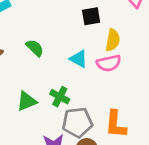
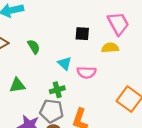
yellow semicircle: (113, 40) -> (110, 48), moved, turned -119
green cross: (60, 97) -> (57, 90), moved, turned 32

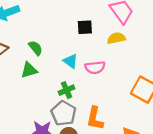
green triangle: (17, 85) -> (29, 70), moved
gray pentagon: (52, 111) -> (64, 113), turned 30

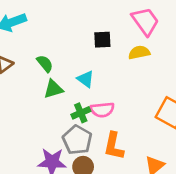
pink semicircle: (95, 68) -> (102, 110), moved
green triangle: (29, 70) -> (53, 89), moved

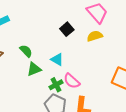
black square: (102, 40) -> (67, 29), turned -32
pink semicircle: (102, 110) -> (72, 81), turned 54

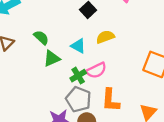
yellow semicircle: (95, 36) -> (105, 37), moved
pink semicircle: (72, 81) -> (96, 70), turned -66

